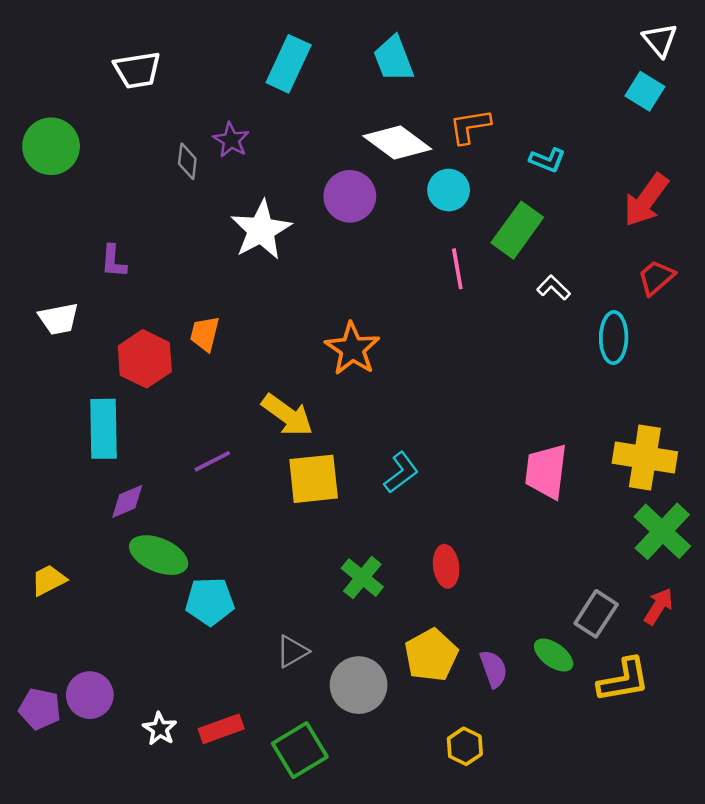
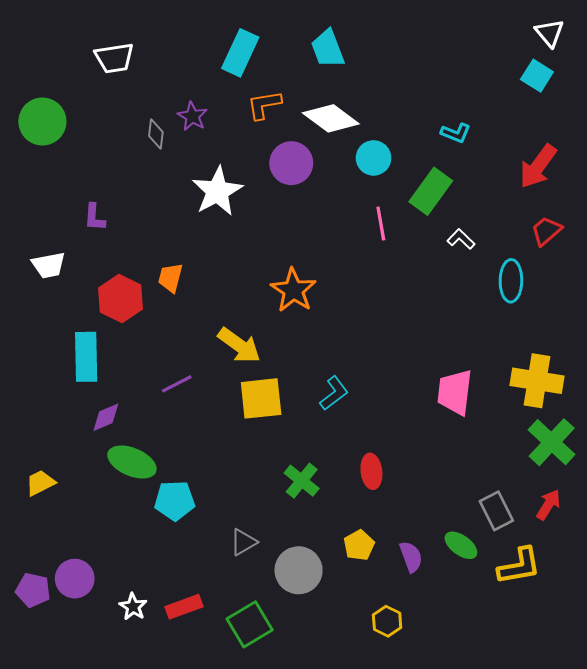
orange L-shape: (470, 126) -> (264, 105), moved
gray rectangle: (596, 614) -> (496, 511), turned -60
yellow pentagon: (431, 655) -> (359, 545), size x0.7

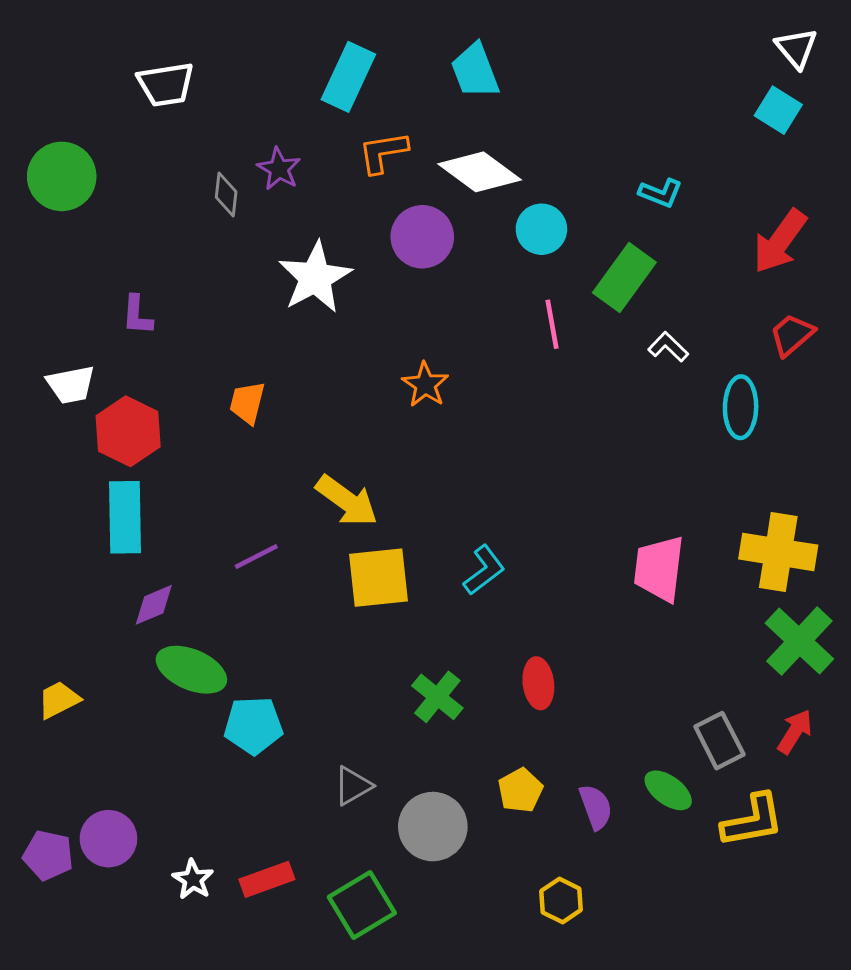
orange star: (293, 290) -> (425, 385), moved, size x0.7
red hexagon: (121, 299) -> (128, 431), moved

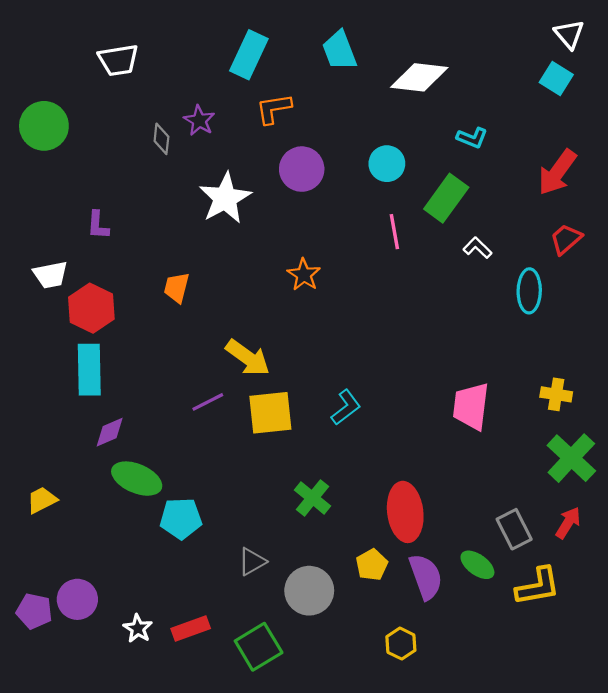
white diamond: (480, 172) -> (419, 77), moved, turned -30
yellow cross: (778, 552) -> (556, 394), size x0.6
purple line: (256, 557) -> (208, 402), moved
red ellipse: (538, 683) -> (405, 512), moved, size x1.6
purple semicircle: (596, 807) -> (426, 577), size x1.4

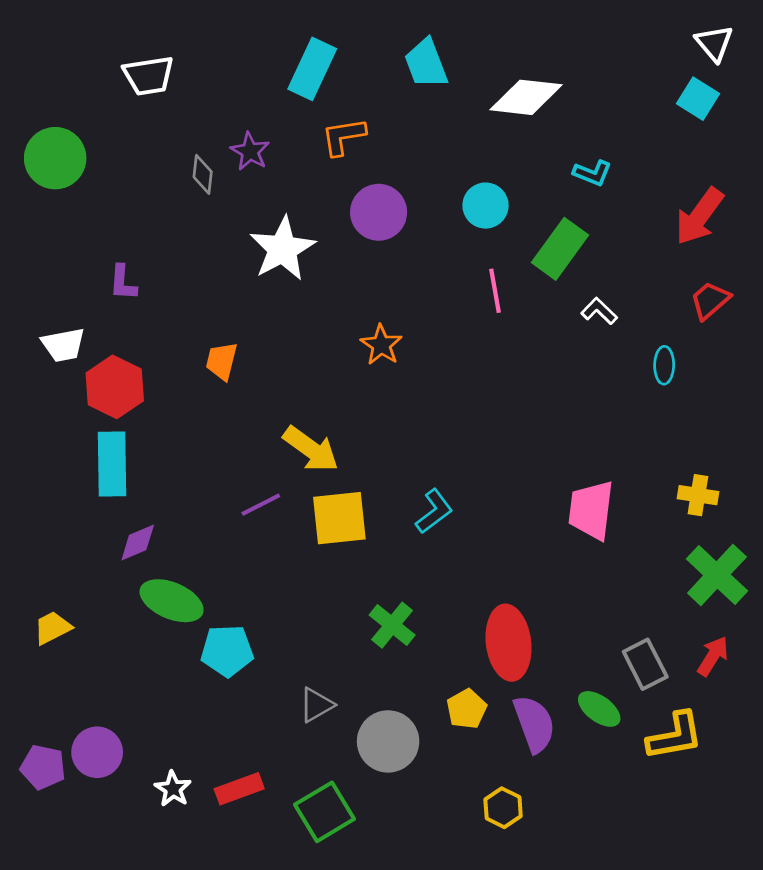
cyan ellipse: (529, 291) -> (664, 365), size x0.7

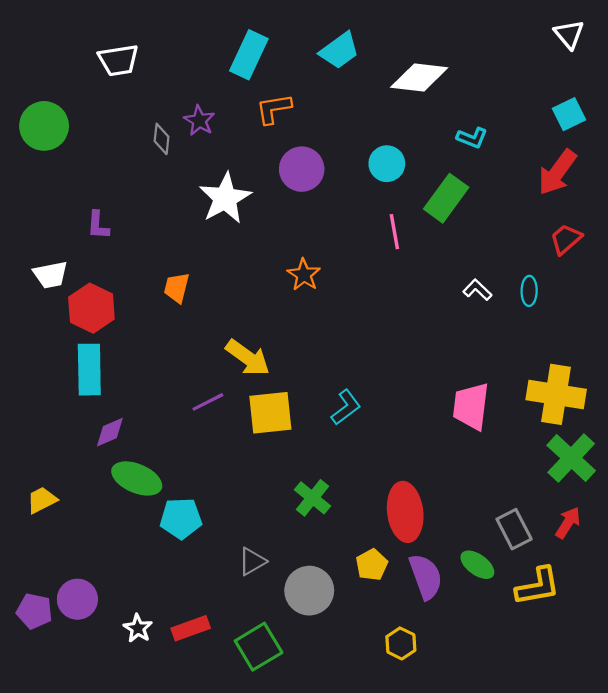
cyan trapezoid: (426, 63) -> (339, 51), turned -105
cyan square: (698, 99) -> (569, 114), moved, turned 32
white L-shape: (599, 311) -> (477, 290), moved
yellow cross: (698, 495) -> (556, 394), size x1.8

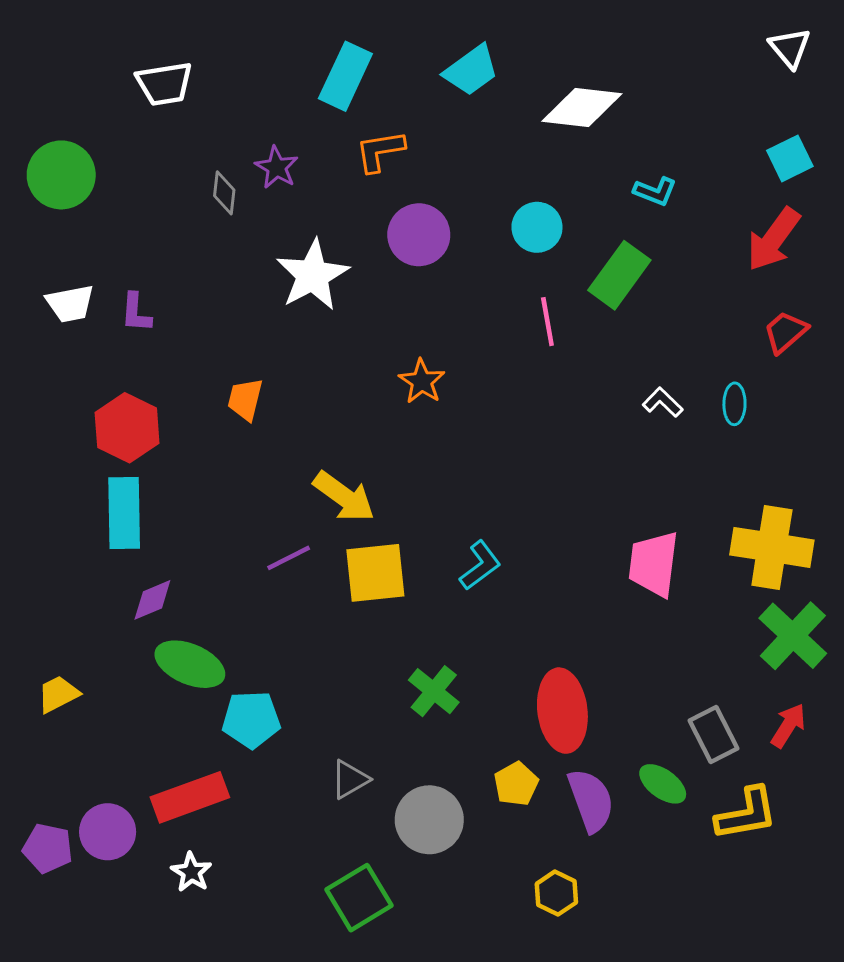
white trapezoid: (51, 275) -> (70, 304), moved
red rectangle: (191, 628) -> (190, 797), moved, size x1.4

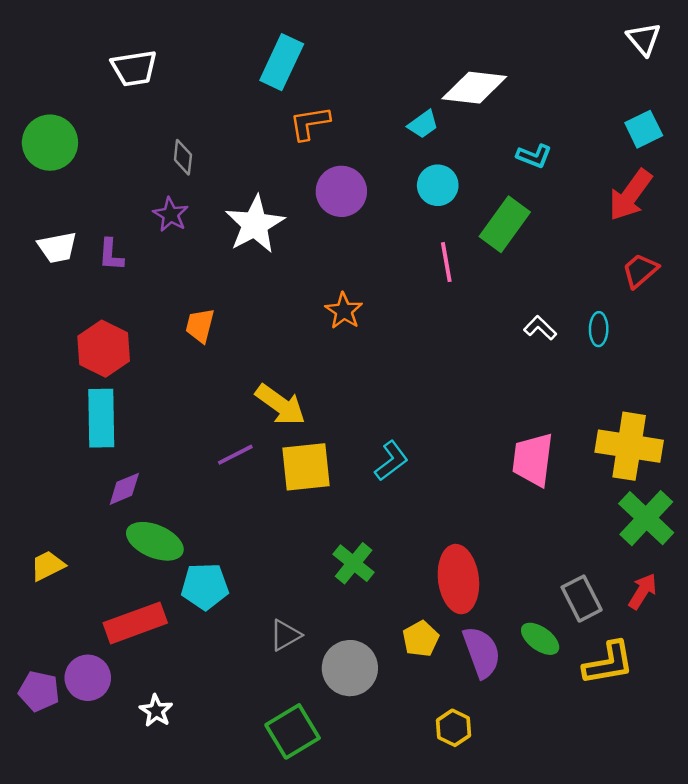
cyan trapezoid: (471, 70) -> (423, 124), moved, size x0.7
purple star: (277, 167) -> (171, 215), moved
red rectangle: (190, 797) -> (135, 623), moved

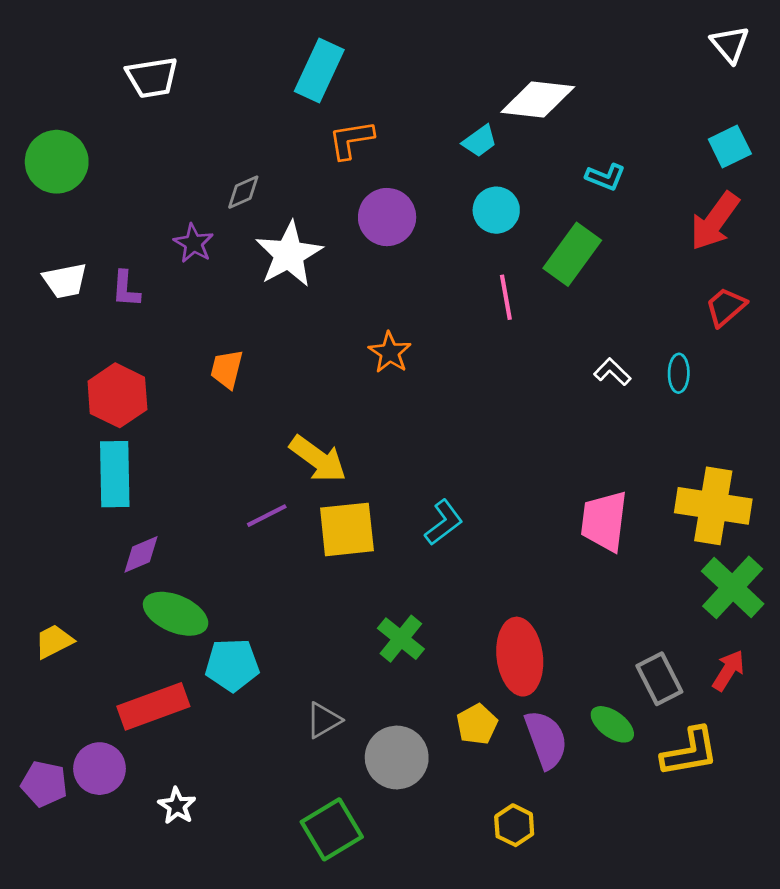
gray diamond: (183, 157) -> (243, 192), moved, turned 60

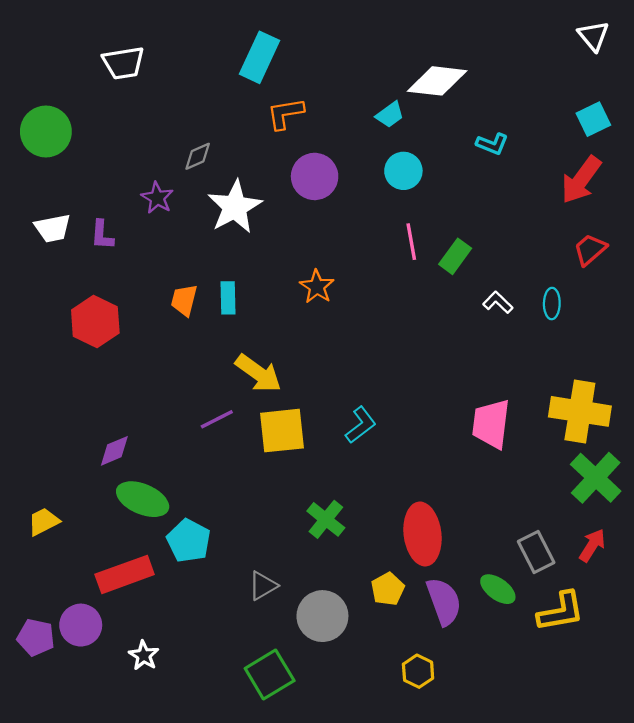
green rectangle: (572, 254) -> (455, 256), moved, size x0.7
cyan rectangle: (115, 474) -> (228, 298), moved, size x0.6
cyan pentagon: (232, 665) -> (189, 541), turned 30

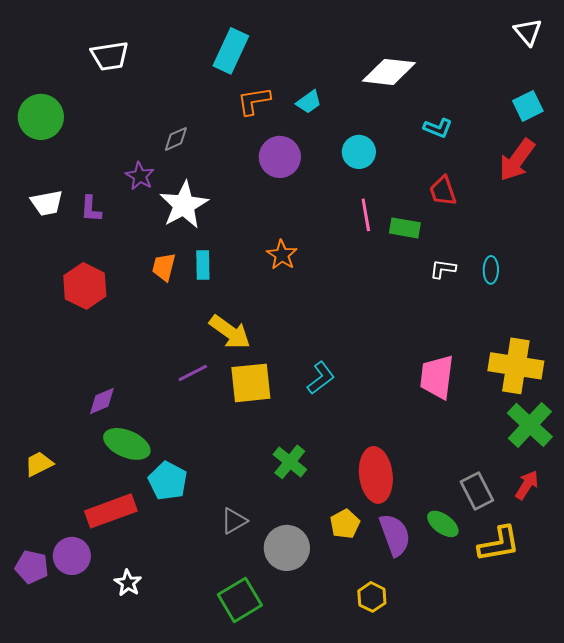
cyan trapezoid: (390, 115) -> (309, 102), moved
white star: (235, 207) -> (184, 205), moved
red trapezoid: (590, 250) -> (443, 191), moved, turned -68
green rectangle: (455, 256) -> (405, 228), turned 64
white L-shape: (498, 302) -> (443, 269), turned -36

